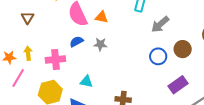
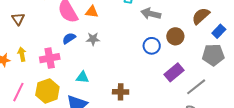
gray arrow: (160, 24) -> (151, 14), turned 60
pink line: (18, 78) -> (18, 92), moved

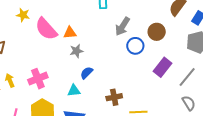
orange triangle: (92, 12) -> (70, 33), moved
gray arrow: (151, 14) -> (123, 26), moved, turned -60
blue semicircle: (69, 38) -> (87, 73), moved

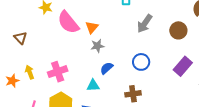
orange triangle: (70, 33) -> (92, 27), turned -48
blue circle: (135, 46) -> (141, 62), moved

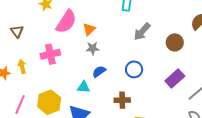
pink semicircle: (68, 22) -> (66, 22), turned -115
pink cross: (58, 72) -> (50, 54), moved

